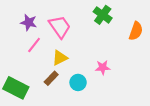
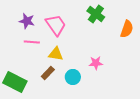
pink line: (34, 45) -> (32, 42), turned 56
yellow triangle: (60, 58) -> (56, 54), turned 35

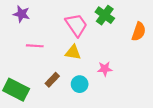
purple star: (27, 21) -> (22, 14), moved
pink trapezoid: (56, 25) -> (76, 25), moved
yellow triangle: (56, 54) -> (73, 52), moved

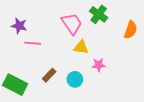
purple star: (22, 14) -> (19, 26), moved
yellow triangle: (73, 52) -> (81, 47), moved

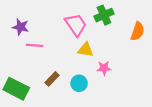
green cross: (99, 14) -> (104, 15), turned 30

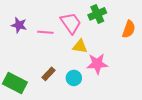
pink line: (35, 45) -> (45, 32), moved
pink star: (104, 68) -> (97, 64), size x1.5

